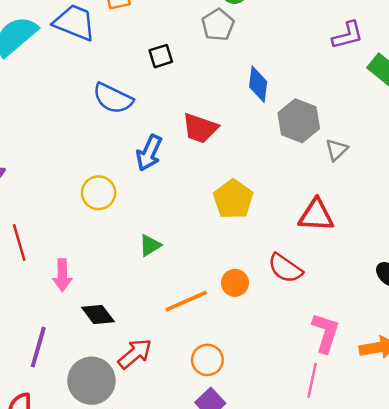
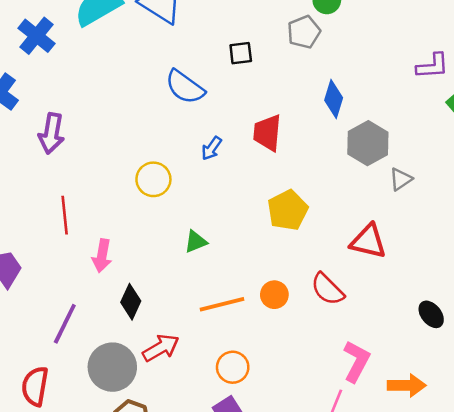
red trapezoid: (200, 128) -> (267, 133), turned 66
blue arrow: (149, 153) -> (211, 148), size x0.7
black diamond: (98, 314) -> (131, 302), turned 52

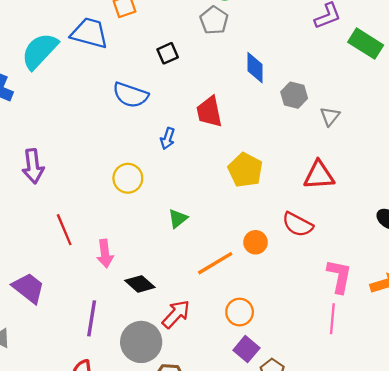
gray hexagon: (368, 143) -> (294, 95), size x0.7
black diamond: (131, 302) -> (140, 284), turned -56

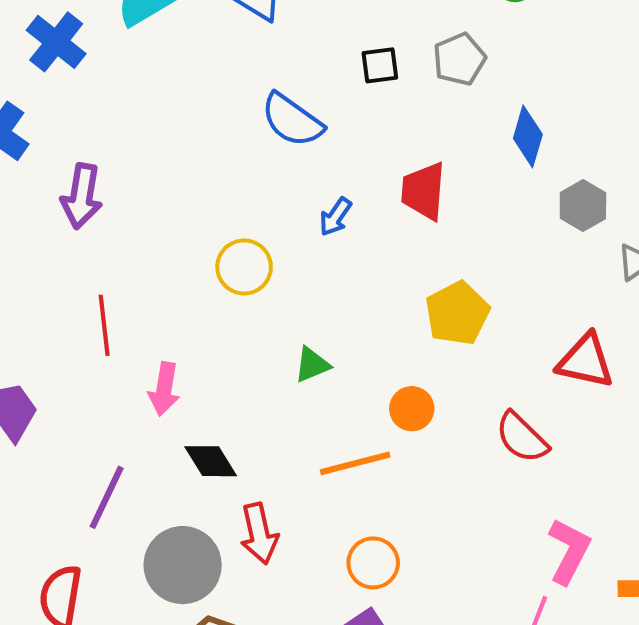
gray pentagon: (214, 20) -> (459, 59), moved
orange circle: (256, 242) -> (412, 409), moved
red arrow: (176, 314) -> (259, 534), turned 108

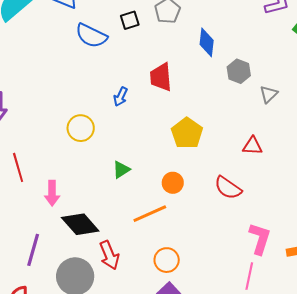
blue semicircle: (292, 120) -> (91, 36), moved
red triangle: (586, 361) -> (252, 146), size x0.7
black diamond: (211, 461) -> (80, 224), size x1.4

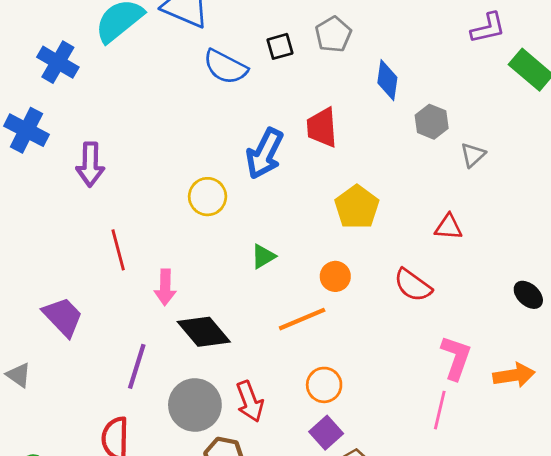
blue arrow: (121, 97) -> (265, 154), size x1.8
red arrow: (109, 255) -> (250, 401), moved

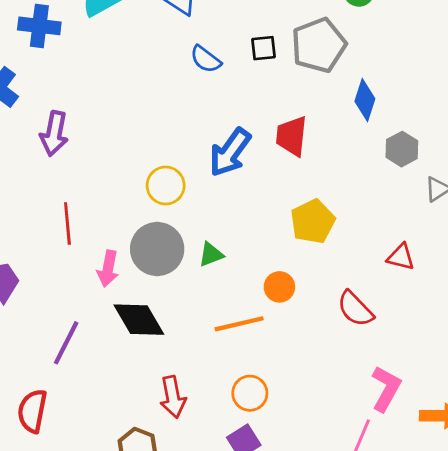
gray pentagon: (333, 34) -> (319, 45), size x1.5
blue cross: (58, 62) -> (39, 26), turned -33
blue semicircle: (225, 67) -> (206, 59), size x0.7
gray circle: (195, 405) -> (157, 249), moved

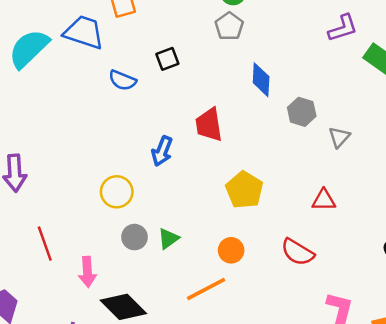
gray pentagon: (319, 45) -> (229, 26), moved, size x0.6
blue arrow: (230, 152) -> (162, 151), size x0.7
gray circle: (157, 249) -> (135, 237), moved, size x0.6

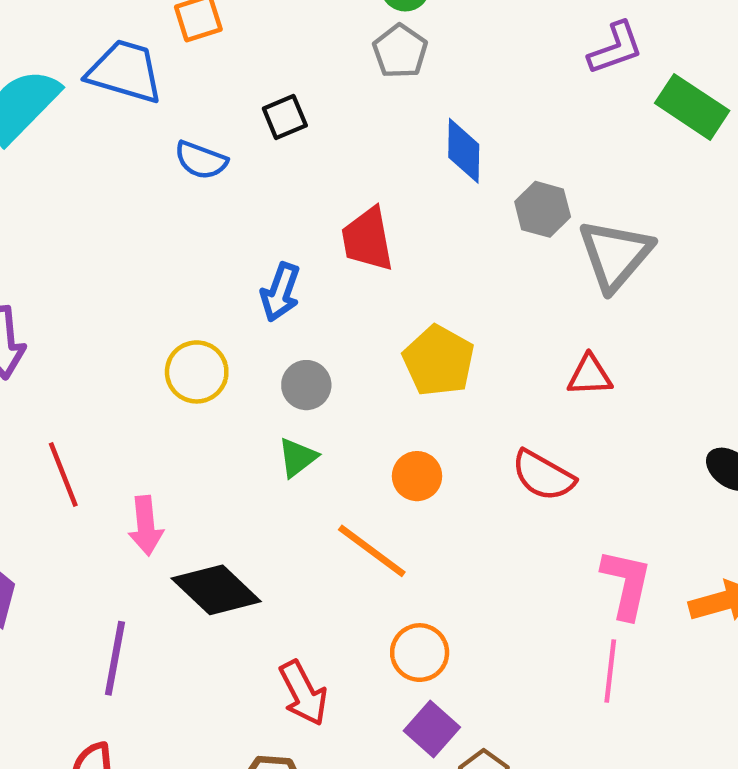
gray triangle: (339, 137) -> (615, 255), size x1.8
gray circle: (135, 237) -> (306, 385), moved
orange line: (206, 289) -> (372, 551), turned 66

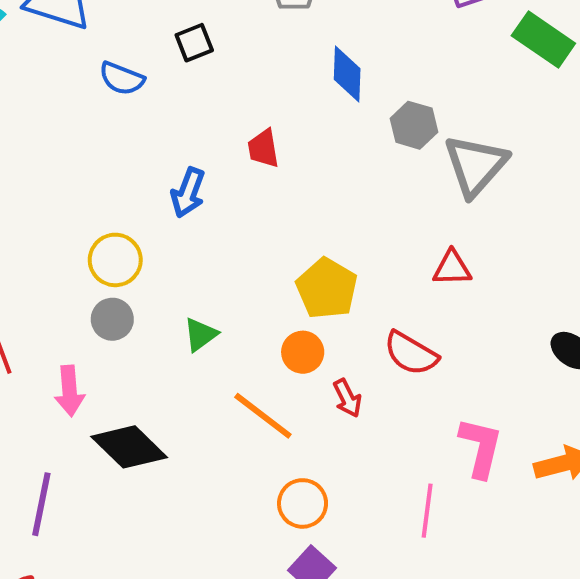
red trapezoid: (367, 239) -> (263, 149), size x0.7
yellow pentagon: (439, 361) -> (327, 289), moved
gray circle: (306, 385) -> (112, 319), moved
pink line: (610, 671) -> (427, 511), moved
red arrow: (303, 693) -> (347, 398), moved, size x0.7

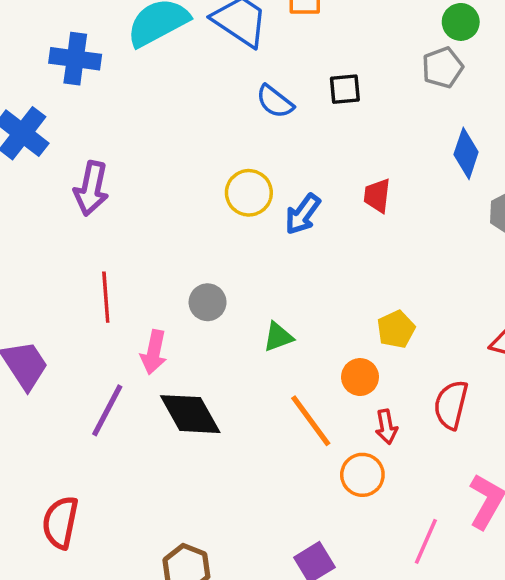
yellow circle: (115, 260) -> (249, 193), moved
yellow pentagon: (327, 289) -> (396, 329), size x0.7
red semicircle: (411, 353) -> (451, 405), turned 57
orange circle: (303, 503) -> (362, 475), moved
purple line: (41, 504) -> (107, 410), moved

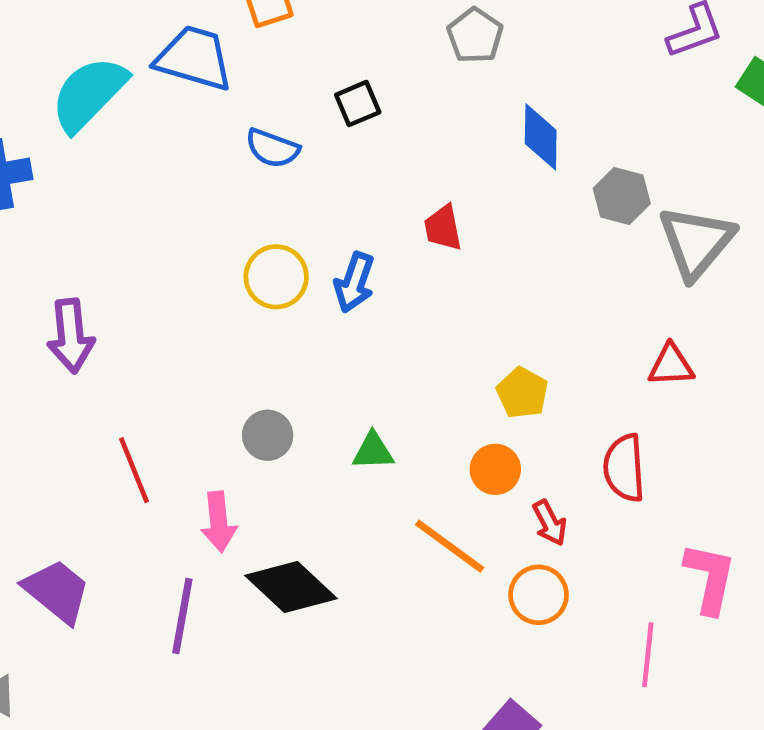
green triangle: (278, 337) -> (373, 451), turned 36

